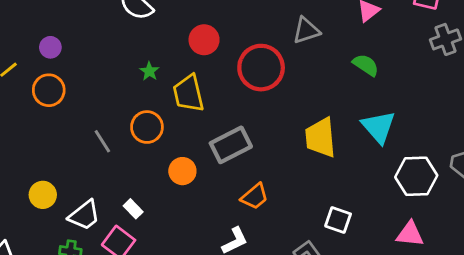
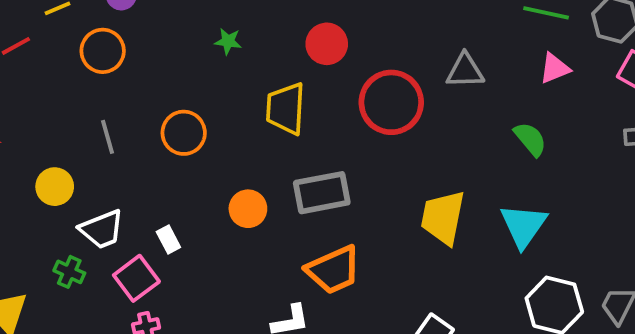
green star: (149, 71) -> (228, 41), moved, turned 30
orange circle: (147, 127) -> (184, 133), moved
gray line: (102, 141) -> (107, 137), moved
orange trapezoid: (255, 196) -> (334, 270), size x1.4

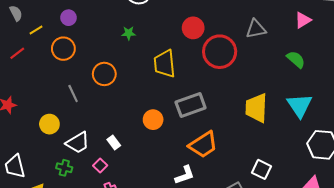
red circle: (327, 44) -> (193, 28), moved
orange circle: (184, 133) -> (104, 74), moved
pink square: (136, 278) -> (100, 166), size x0.6

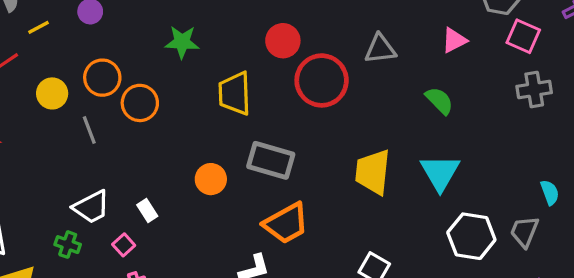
green star: (129, 33) -> (182, 42), size x1.5
orange circle: (63, 49) -> (102, 78), moved
gray rectangle: (191, 105) -> (271, 160), turned 32
yellow circle: (49, 124) -> (52, 93), moved

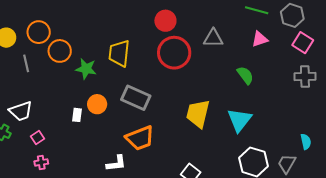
red circle: (283, 41) -> (165, 21), moved
green star: (182, 42) -> (86, 69), moved
white rectangle: (147, 210) -> (77, 115), moved, turned 32

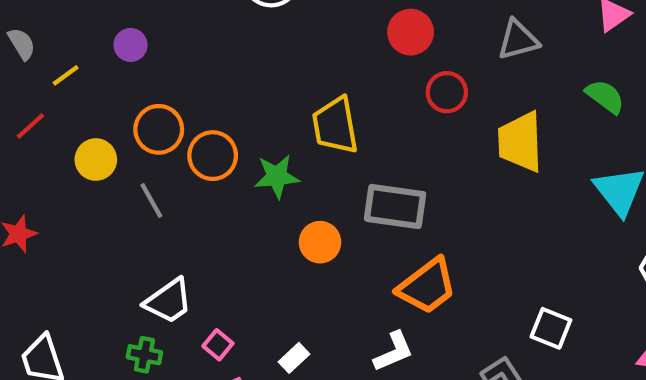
red circle: (174, 53) -> (447, 92), size x0.6
yellow trapezoid: (198, 114) -> (520, 142), moved
white rectangle: (77, 115) -> (294, 358), moved, turned 56

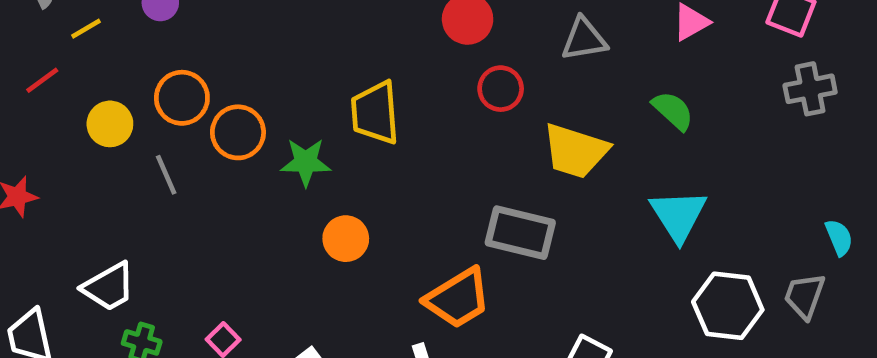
yellow trapezoid: (520, 142) -> (575, 151), turned -76
gray rectangle: (395, 206) -> (520, 233), moved
white trapezoid: (169, 301) -> (109, 287), moved

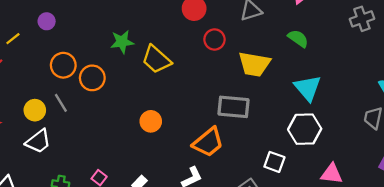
yellow trapezoid: (375, 113) -> (156, 59), turned -36
yellow circle: (110, 124) -> (35, 110), moved
green star: (306, 162) -> (122, 42), moved
white trapezoid: (109, 287) -> (38, 141), moved
white hexagon: (728, 306) -> (305, 129), moved

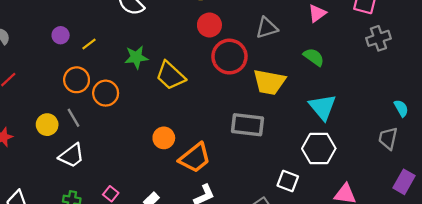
yellow line: (13, 39) -> (89, 44), moved
red circle: (214, 39) -> (229, 57), size x1.6
white trapezoid: (38, 141) -> (72, 156), moved
orange trapezoid: (208, 142) -> (195, 158), moved

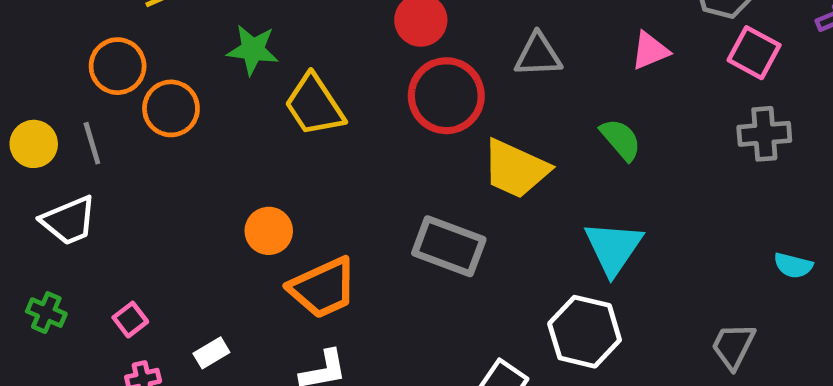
cyan semicircle: (401, 108) -> (793, 265), moved, turned 120

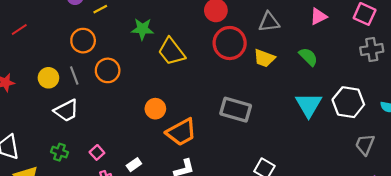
orange circle: (171, 108) -> (108, 70), moved
yellow trapezoid: (516, 169) -> (264, 58), moved, size x0.7
white hexagon: (585, 332) -> (348, 102), moved

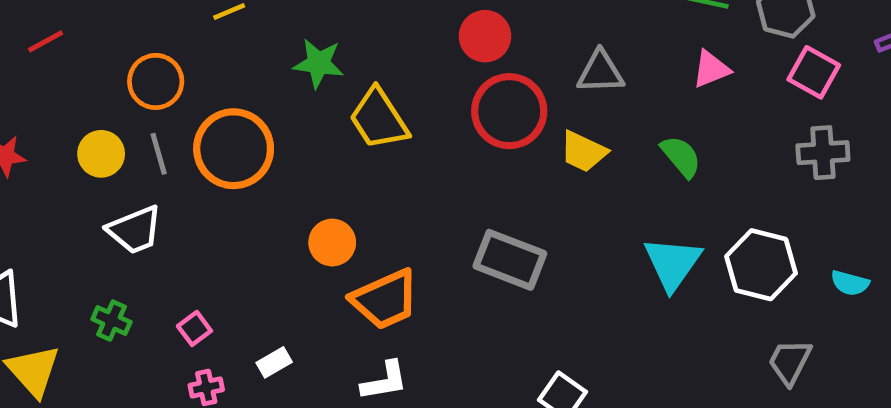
orange circle: (83, 41) -> (156, 81), moved
orange circle: (108, 70) -> (234, 149), size x1.4

